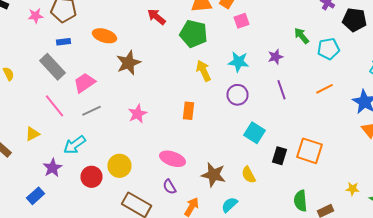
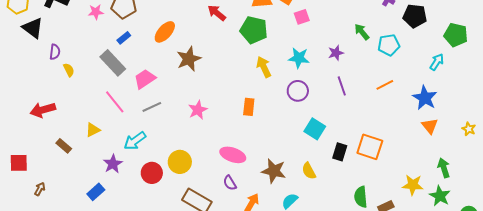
orange ellipse: (104, 36) -> (165, 32), turned -65
blue rectangle: (64, 42) -> (124, 38), turned -32
yellow star: (352, 189) -> (413, 185), size x1.5

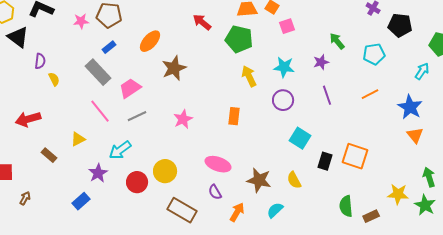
green arrow: (362, 32) -> (337, 41), moved

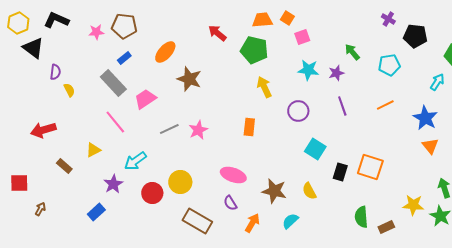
cyan star: (284, 67) -> (308, 70), moved
brown star: (174, 68) -> (189, 79), turned -30
gray line: (137, 116) -> (169, 129), moved

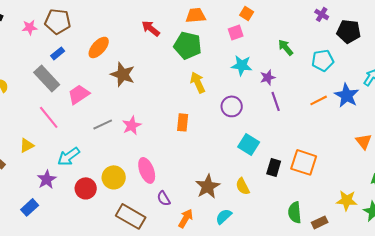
orange square: (287, 18) -> (247, 13), moved
purple star: (336, 73) -> (268, 77), moved
blue star: (425, 118) -> (347, 95), moved
pink ellipse: (233, 175) -> (147, 170), moved, turned 50
brown star: (274, 191) -> (208, 186), turned 30

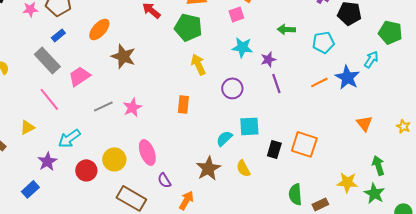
green arrow: (286, 47) -> (286, 29), turned -48
cyan square: (249, 144) -> (249, 126), turned -35
cyan semicircle: (224, 216) -> (224, 138), moved

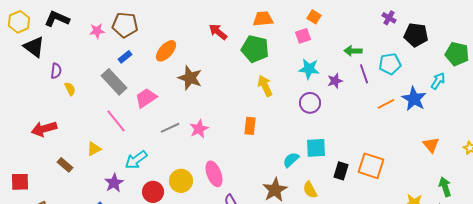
purple line: (276, 83) -> (364, 74), moved
purple circle: (232, 88) -> (310, 103), moved

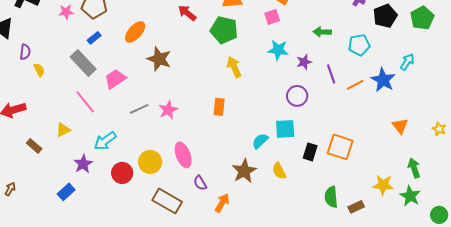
black pentagon: (416, 35) -> (385, 16), turned -30
green pentagon: (457, 54) -> (422, 18), moved, turned 30
purple line: (364, 74) -> (331, 74), moved
purple circle: (310, 103) -> (297, 96), moved

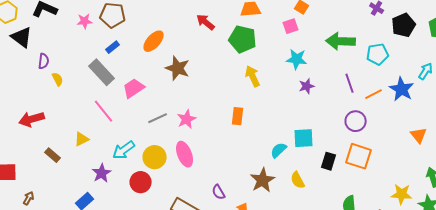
green arrow: (322, 32) -> (341, 41), size x1.6
purple star: (304, 62) -> (307, 86), moved
purple circle: (297, 96) -> (356, 121), moved
pink ellipse: (183, 155) -> (185, 154), moved
yellow circle: (150, 162) -> (155, 157), moved

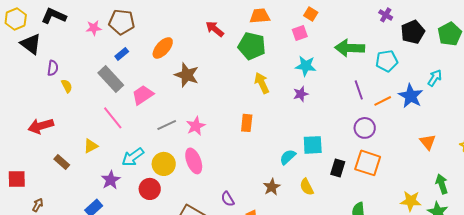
purple star: (307, 86) -> (301, 94), moved
brown star: (263, 180) -> (272, 187), size x0.7

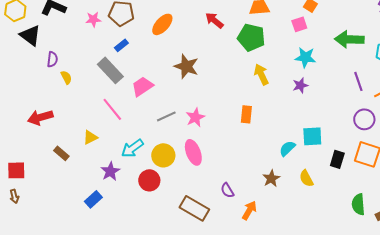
orange ellipse: (163, 48) -> (162, 24), moved
brown arrow: (38, 205) -> (14, 196), moved, turned 136

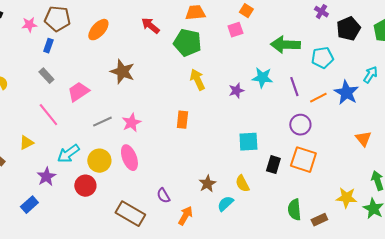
blue rectangle: (121, 45) -> (48, 46), moved, turned -32
cyan star: (305, 57) -> (262, 78), moved
gray rectangle: (110, 70) -> (46, 76), size x0.6
cyan semicircle: (287, 148) -> (225, 204), moved

